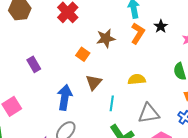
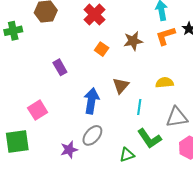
orange L-shape: (138, 33) -> (166, 36), turned -140
orange square: (83, 54) -> (102, 49), moved

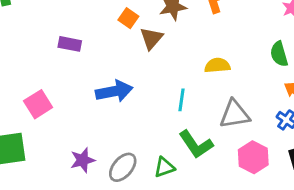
purple rectangle: (60, 67) -> (70, 44), turned -49
brown triangle: (121, 86) -> (151, 38), moved
blue arrow: (91, 101) -> (114, 91), turned 70
gray ellipse: (92, 135) -> (123, 167), moved

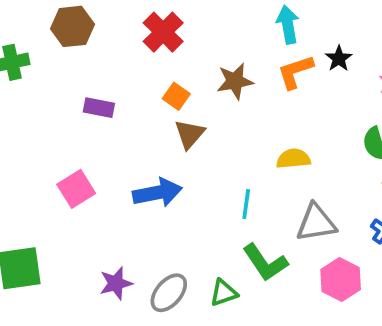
brown triangle: (151, 38) -> (190, 134), moved
purple rectangle: (70, 44) -> (99, 108), moved
pink square: (38, 104) -> (76, 189), moved

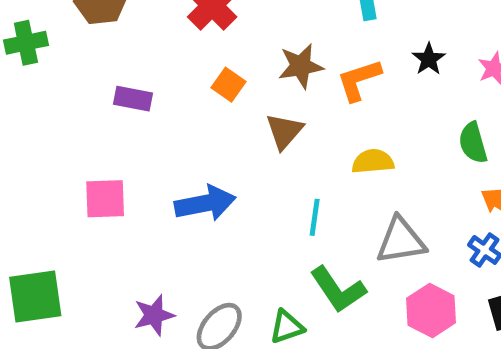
black star: (339, 59) -> (429, 59), moved
orange L-shape: (295, 72) -> (359, 80), moved
brown triangle: (190, 134) -> (284, 131), moved
pink square: (76, 189) -> (105, 199), turned 30

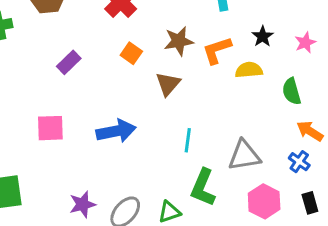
purple rectangle: (133, 99) -> (69, 62), turned -55
yellow semicircle: (373, 161) -> (249, 70), moved
green L-shape: (338, 290) -> (203, 188), turned 57

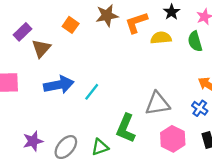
brown triangle: (168, 84) -> (41, 48), moved
green semicircle: (292, 91) -> (195, 41), moved
cyan line: (188, 140) -> (92, 92), moved, turned 30

